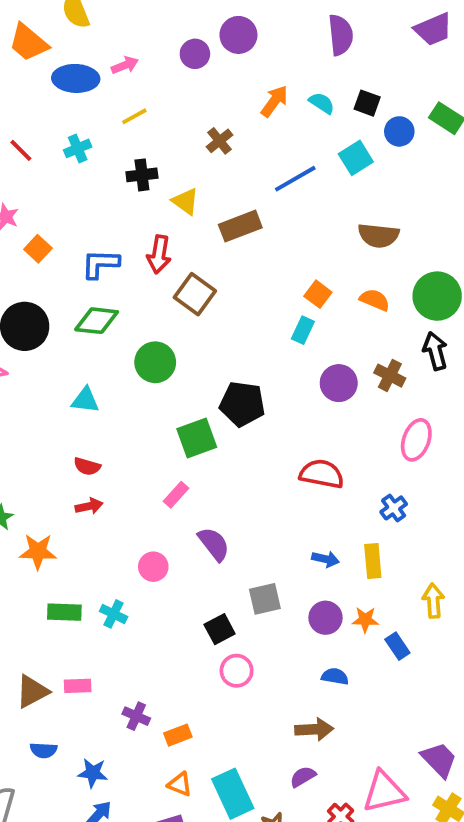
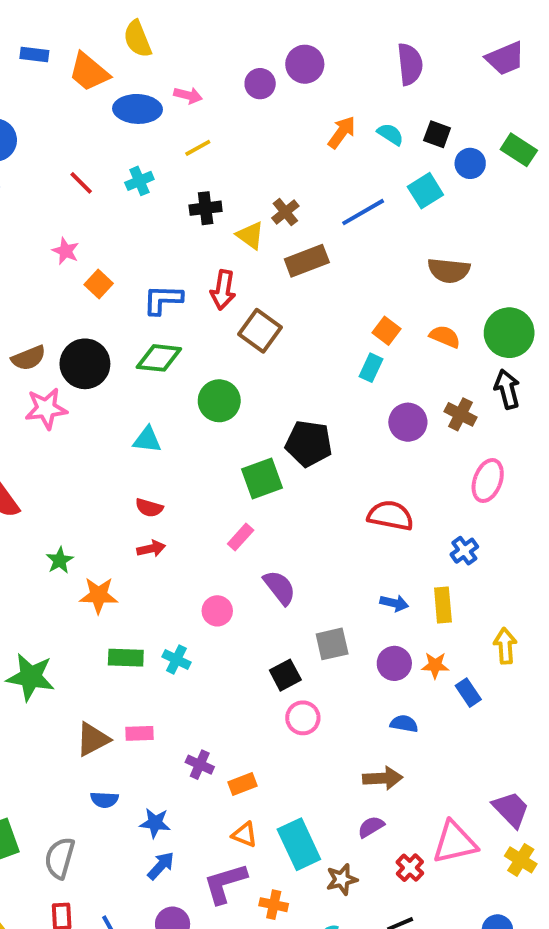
pink arrow: (125, 65) -> (188, 95), turned 36
brown cross: (220, 141) -> (285, 212), moved

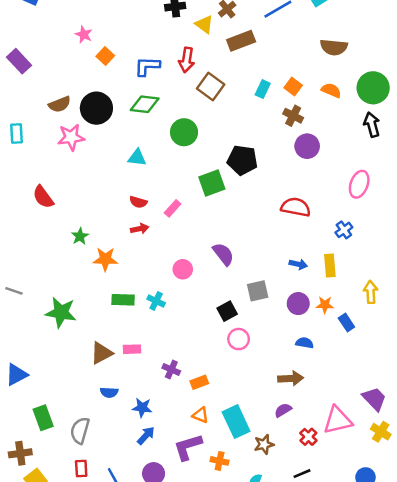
cyan rectangle: (371, 368) -> (263, 89), moved
brown cross: (460, 414) -> (293, 116), moved
pink rectangle: (241, 537) -> (173, 208), moved

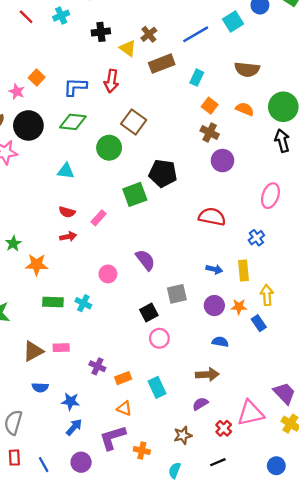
pink star: (84, 34) -> (17, 92), moved
brown square: (211, 87) -> (134, 122), moved
cyan rectangle: (263, 89) -> (197, 78), moved
yellow arrow: (371, 292) -> (267, 295), moved
cyan rectangle: (236, 422) -> (157, 387), moved, size x0.7

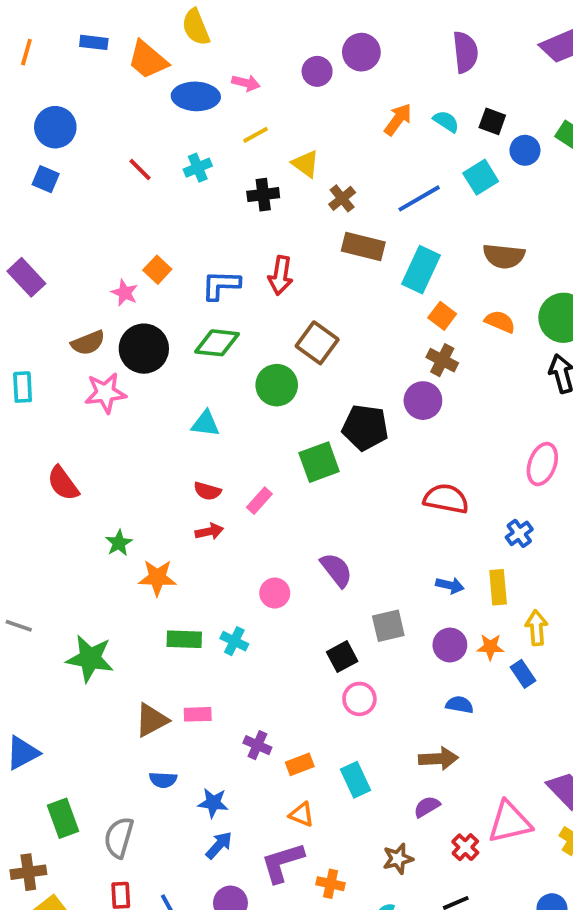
yellow triangle: (128, 48) -> (306, 164), moved
brown rectangle: (162, 64) -> (363, 247), turned 35
cyan rectangle: (197, 78) -> (421, 270), size x1.6
purple circle: (223, 161) -> (423, 401), moved

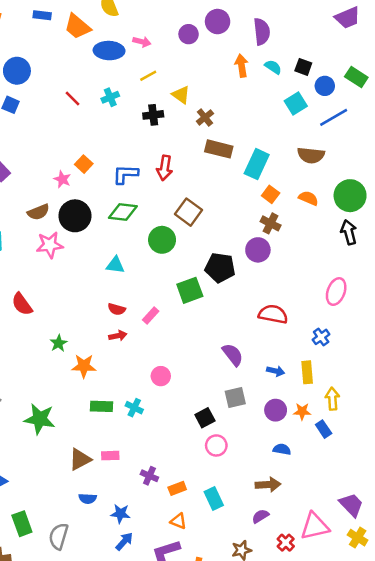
purple semicircle: (465, 52) -> (262, 32), moved
orange arrow: (398, 119) -> (242, 66), turned -45
blue line: (419, 198) -> (334, 117), moved
purple semicircle: (336, 570) -> (233, 355), moved

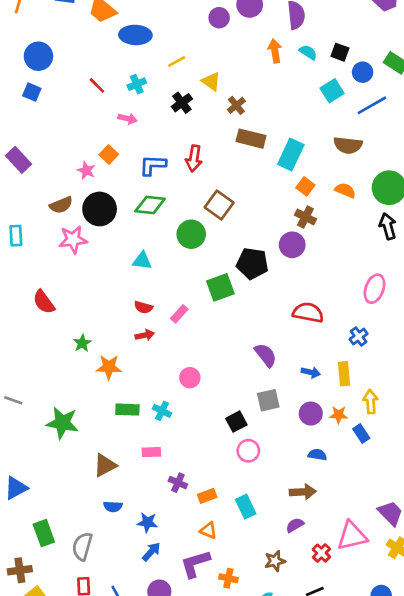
pink arrow: (142, 42) -> (127, 119), moved
black cross: (153, 115) -> (182, 103), turned -30
pink rectangle: (110, 456) -> (151, 452), moved

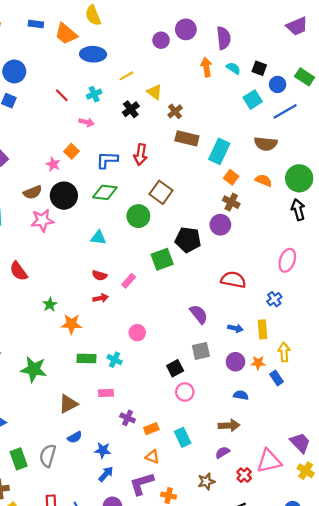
blue semicircle: (113, 507) -> (75, 437), turned -32
gray semicircle: (82, 546) -> (48, 456), moved

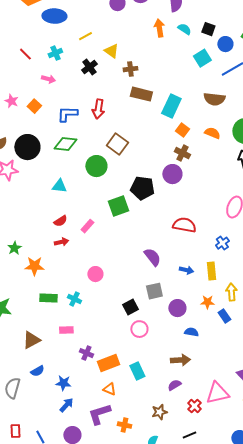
brown cross: (175, 111) -> (130, 69), turned 32
pink star: (53, 164) -> (11, 101), moved
red semicircle: (100, 275) -> (60, 221), turned -48
purple circle: (235, 362) -> (177, 308), moved
orange rectangle: (151, 429) -> (108, 363), size x1.5

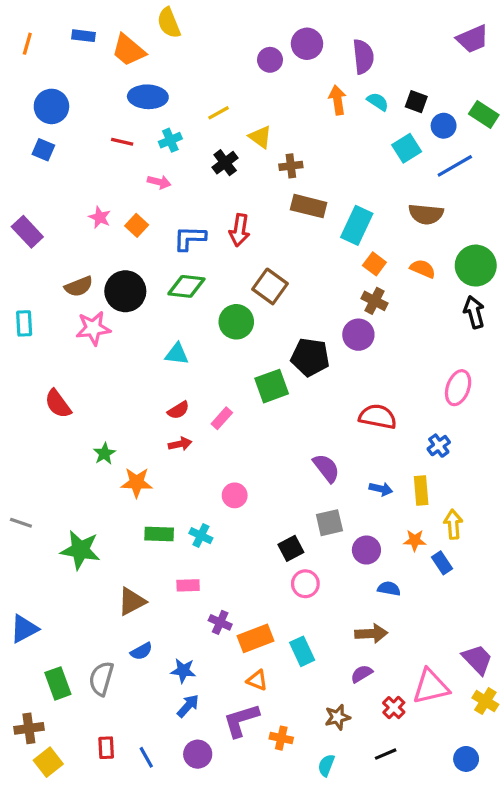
blue ellipse: (54, 16) -> (148, 97), moved
red line: (25, 54) -> (122, 142), turned -32

